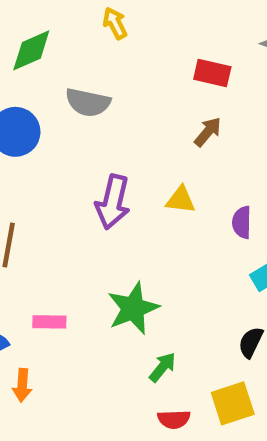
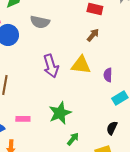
yellow triangle: (181, 200) -> (81, 65), size x1.5
purple arrow: (113, 202) -> (51, 66), turned -30

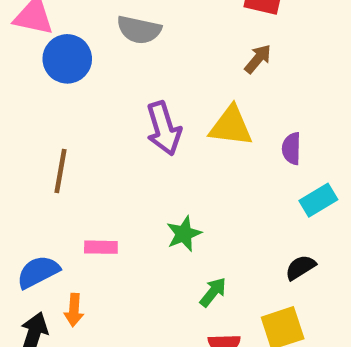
green star: (60, 113) -> (184, 234), size x0.7
black semicircle: (112, 128) -> (300, 267), turned 32

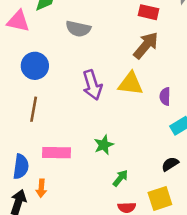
blue circle: (67, 59) -> (35, 66), moved
brown arrow: (258, 59) -> (146, 45), size x1.6
pink rectangle: (101, 247) -> (57, 153), size x1.5
blue semicircle: (38, 272) -> (21, 167), turned 125

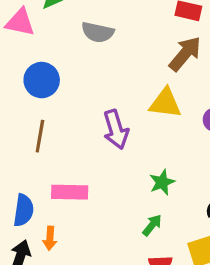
purple arrow: (92, 85) -> (116, 129), moved
green star: (104, 145) -> (162, 182), moved

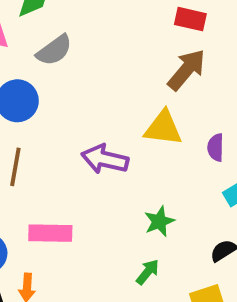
gray semicircle: (98, 32) -> (54, 50), moved, turned -48
purple arrow: (116, 129) -> (105, 159), turned 120

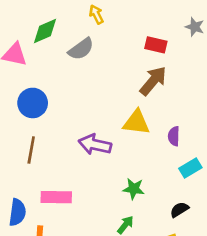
gray semicircle: (54, 50) -> (81, 49), moved
green star: (159, 221) -> (134, 189), turned 30

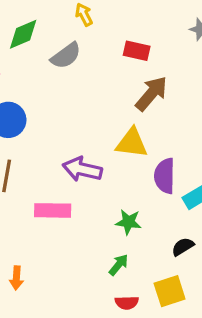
red rectangle: (156, 45) -> (137, 51), moved
purple semicircle: (174, 136) -> (165, 176), moved, size x1.5
pink rectangle: (56, 197) -> (53, 210), moved

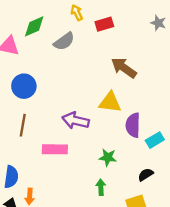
red rectangle: (137, 51) -> (104, 24), moved, turned -30
brown arrow: (151, 94) -> (124, 68), turned -95
green arrow: (119, 265) -> (101, 187), turned -42

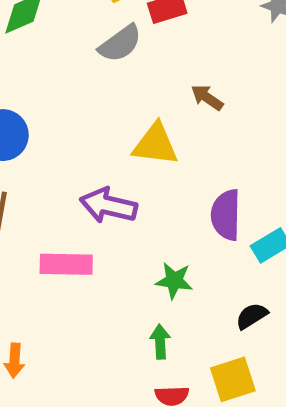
gray semicircle: (64, 41) -> (120, 43), moved
brown arrow: (124, 68) -> (207, 97), size x0.6
yellow triangle: (110, 102) -> (155, 144), moved

